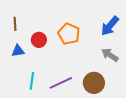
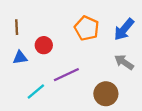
orange pentagon: (69, 34) -> (87, 28), moved
cyan line: (32, 81) -> (36, 92), turned 42
purple line: (61, 83) -> (66, 75), moved

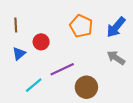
blue triangle: (20, 58) -> (19, 53), turned -32
brown circle: (106, 94) -> (86, 87), moved

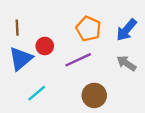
blue triangle: (19, 53) -> (21, 59), size x1.6
purple line: (62, 69) -> (78, 60), moved

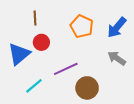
brown line: (17, 28) -> (35, 18), moved
purple line: (78, 60) -> (66, 69), moved

